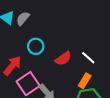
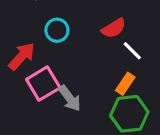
red semicircle: (63, 59) -> (114, 28), moved

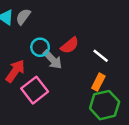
red semicircle: (114, 28) -> (70, 45), moved
gray arrow: (70, 98) -> (53, 60), moved

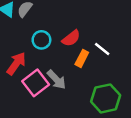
gray arrow: (53, 60) -> (56, 80), moved
orange rectangle: (98, 82) -> (82, 58), moved

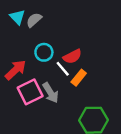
white line: (102, 49) -> (63, 69), moved

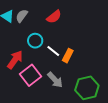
red semicircle: (72, 56) -> (54, 17), moved
gray arrow: (51, 93) -> (55, 80), moved

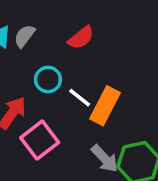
orange rectangle: (68, 56) -> (105, 106), size x1.5
gray arrow: (55, 80) -> (105, 159), moved

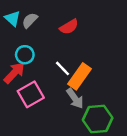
cyan circle: (48, 80) -> (25, 55), moved
gray arrow: (105, 159) -> (75, 98), moved

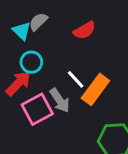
cyan triangle: (13, 18) -> (22, 31), moved
gray arrow: (75, 98) -> (60, 100), moved

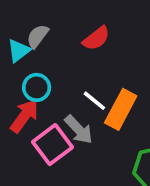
cyan triangle: (22, 31) -> (19, 51), turned 48

